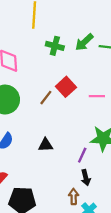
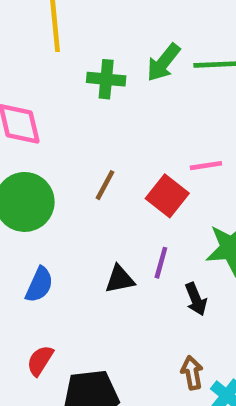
red square: (66, 87) -> (167, 196), moved
purple line: (82, 155) -> (161, 263), moved
black arrow: (86, 178) -> (196, 299), moved

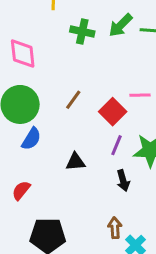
purple line: (161, 263) -> (116, 145), moved
blue semicircle: (39, 285) -> (31, 139), moved
red semicircle: (40, 361) -> (21, 190), moved

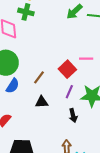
green cross: (82, 32) -> (26, 12), moved
brown line: (73, 100) -> (39, 77), moved

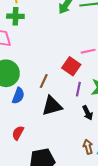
black triangle: (42, 102) -> (52, 106), size x1.5

